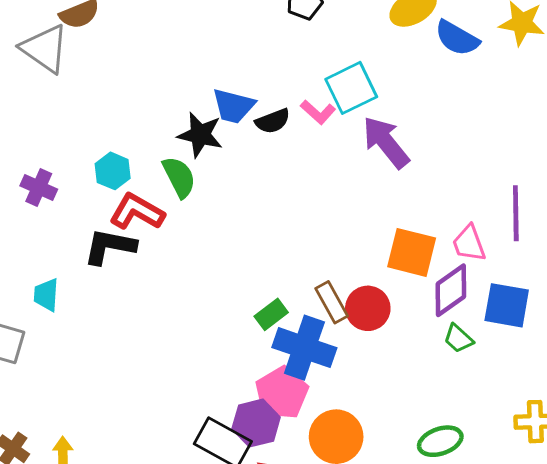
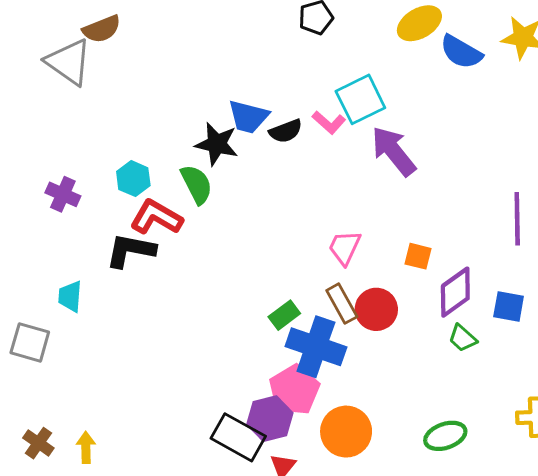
pink trapezoid: (469, 243) -> (345, 248), moved, turned 45
orange square: (412, 252) -> (418, 256), size x0.6
blue square: (507, 305) -> (509, 306), size x0.7

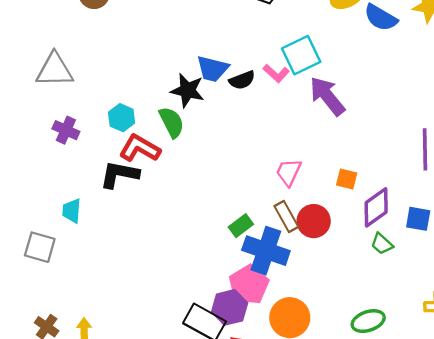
gray triangle: (69, 62) -> (55, 70), moved, turned -36

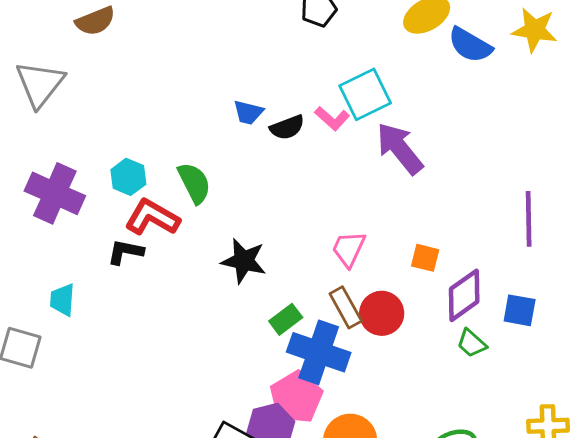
blue trapezoid: (212, 69) -> (248, 112), size x0.7
gray triangle: (55, 70) -> (40, 84), moved, turned -51
black star: (187, 90) -> (244, 261), moved
purple cross: (66, 130) -> (55, 193), size x1.6
black L-shape: (119, 174) -> (125, 252), size x0.7

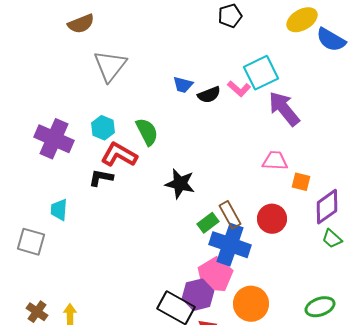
gray triangle: (40, 84) -> (110, 66), moved
pink trapezoid: (349, 249) -> (275, 161), moved, turned 68
brown rectangle: (346, 307) -> (230, 215), moved

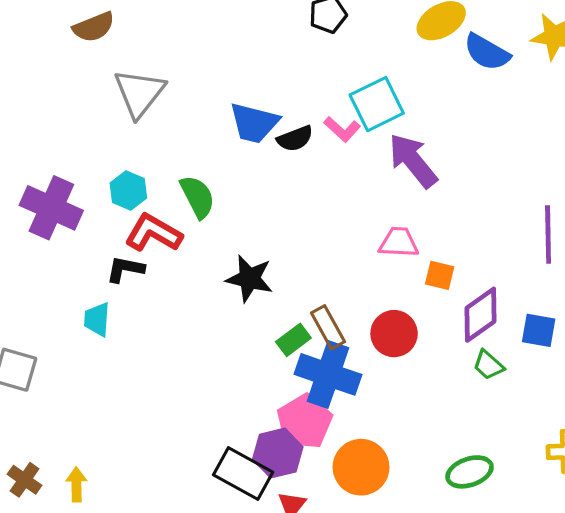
blue trapezoid: (183, 85) -> (254, 123), size x1.6
cyan trapezoid: (59, 210) -> (97, 319), moved

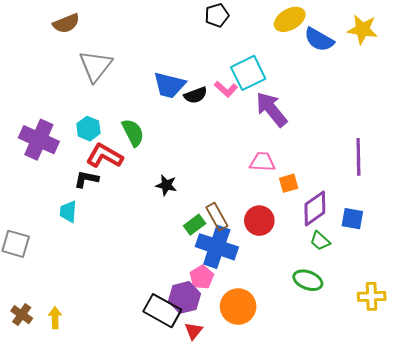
orange square: (440, 275) -> (289, 183), turned -30
black star: (249, 279) -> (166, 185), size x0.7
pink pentagon: (304, 422) -> (202, 277), size x0.7
green ellipse: (469, 472) -> (308, 280), moved, turned 40

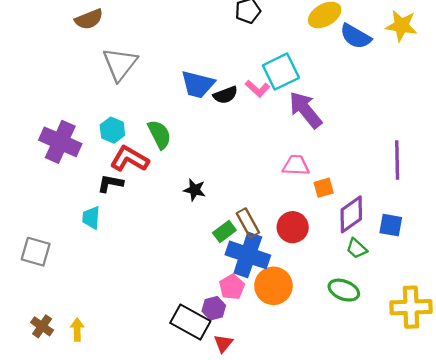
yellow cross: (372, 296) -> (411, 307), size x1.4
purple hexagon: (184, 297) -> (214, 308), size x0.7
orange circle: (238, 307) -> (273, 286), moved

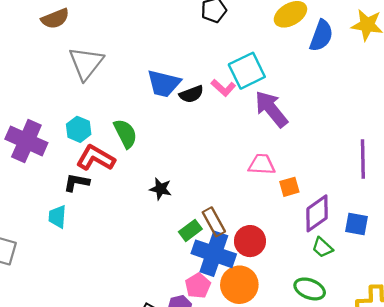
blue semicircle: (356, 36) -> (321, 36), turned -100
red circle: (293, 227) -> (250, 241), moved

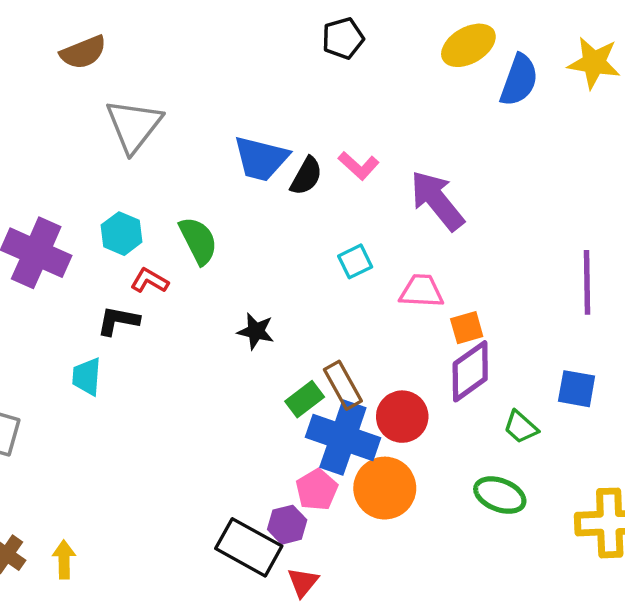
cyan square: (247, 71) -> (355, 261), moved, size x0.6
black semicircle: (191, 94) -> (306, 176), turned -40
red L-shape: (96, 158) -> (149, 281), size x0.6
purple diamond: (317, 213) -> (470, 371), moved

